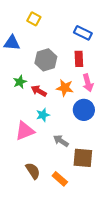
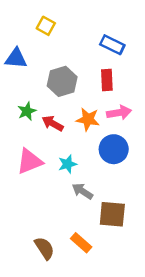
pink arrow: (88, 83) -> (119, 113), turned -84
cyan star: (43, 115) -> (68, 164), moved
pink triangle: (25, 131) -> (30, 161), moved
brown semicircle: (33, 171) -> (44, 248), moved

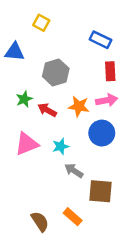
red rectangle: (107, 80) -> (110, 71), moved

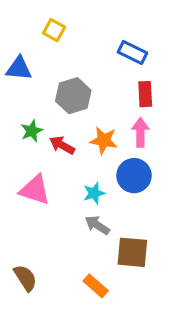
pink arrow: (107, 100) -> (140, 132), turned -80
pink triangle: (27, 144) -> (35, 190), turned 40
cyan star: (61, 146) -> (94, 193), moved
brown semicircle: (40, 222) -> (25, 278), moved

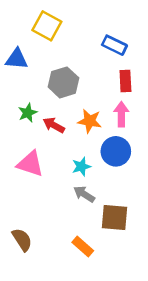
yellow square: (54, 30) -> (47, 26), size x1.5

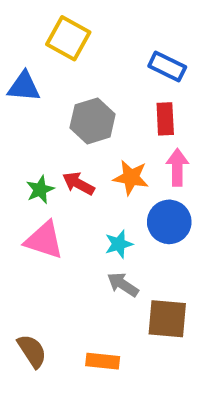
red rectangle: (125, 81) -> (165, 119), moved
green star: (28, 113) -> (40, 190), moved
orange rectangle: (83, 247) -> (103, 361), moved, turned -35

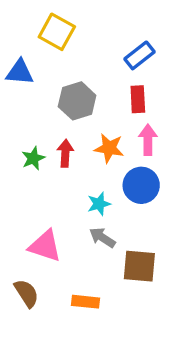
blue rectangle: (167, 66) -> (139, 55), turned -64
red arrow: (78, 184) -> (65, 153), turned 64
pink triangle: (44, 240) -> (45, 246), moved

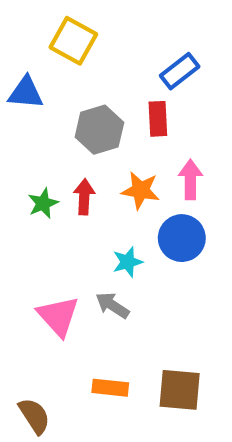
red rectangle: (138, 99) -> (158, 119), moved
gray arrow: (102, 238) -> (112, 305), moved
pink triangle: (45, 246) -> (58, 316), turned 30
brown square: (139, 266) -> (180, 390), moved
brown semicircle: (26, 293) -> (34, 416), moved

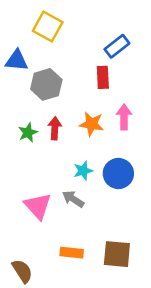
gray hexagon: (99, 130) -> (46, 84), moved
blue circle: (182, 238) -> (118, 174), moved

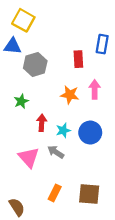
yellow square: (48, 26) -> (23, 20), moved
blue rectangle: (117, 46) -> (102, 44), moved, turned -42
red arrow: (55, 128) -> (42, 123), moved
orange rectangle: (72, 253) -> (55, 193), turned -70

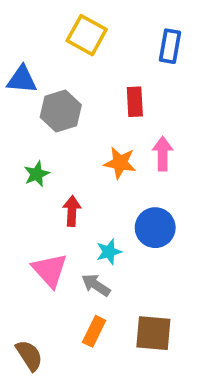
yellow square: (23, 20) -> (87, 35), moved
blue rectangle: (102, 44) -> (170, 46), moved
cyan star: (63, 130) -> (109, 252), moved
gray arrow: (56, 152) -> (96, 285), moved

